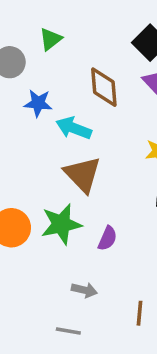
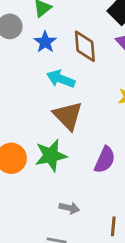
blue star: (38, 103) -> (45, 42), moved, turned 30
purple semicircle: (107, 238) -> (105, 160), moved, size x1.4

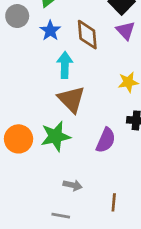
cyan arrow: (61, 79) -> (65, 65), turned 70

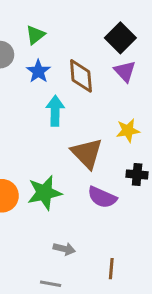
brown triangle: (71, 99) -> (87, 153), moved
purple semicircle: (106, 140) -> (102, 197), turned 90

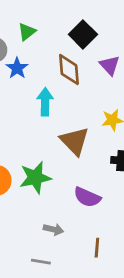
black square: (120, 38) -> (83, 34), moved
blue star: (38, 71) -> (17, 68), moved
purple semicircle: (102, 197) -> (87, 197), moved

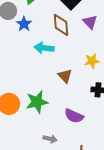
cyan arrow: (45, 102) -> (44, 48), turned -84
brown triangle: (75, 141) -> (65, 76), size x0.7

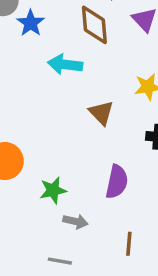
green star: (37, 102) -> (53, 190), moved, size x0.7
purple semicircle: (74, 116) -> (117, 182), turned -102

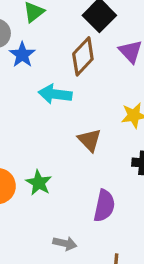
brown diamond: (94, 25) -> (83, 56), turned 48
green star: (53, 190) -> (39, 183), moved, turned -30

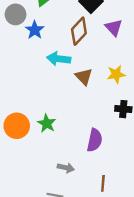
brown triangle: (90, 140) -> (84, 77), moved

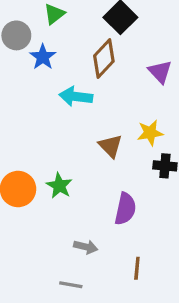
purple triangle: (114, 28) -> (160, 72), moved
yellow star: (116, 74) -> (150, 133), moved
brown triangle: (84, 77) -> (110, 146), moved

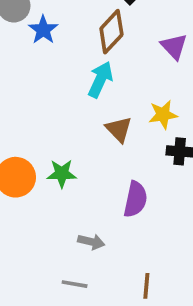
cyan arrow: (76, 97) -> (100, 80), moved, turned 108
green star: (59, 186) -> (62, 174), turned -30
brown line: (137, 268) -> (146, 286), moved

